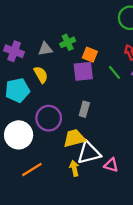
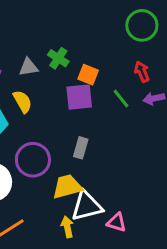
green cross: (68, 42) -> (58, 58), turned -32

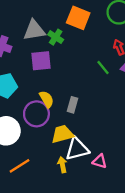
gray triangle: (28, 67) -> (34, 30), moved, size x1.5
orange square: (88, 75) -> (78, 18), moved, size x1.5
purple square: (79, 97) -> (41, 61), moved
yellow semicircle: (22, 101) -> (47, 99), moved

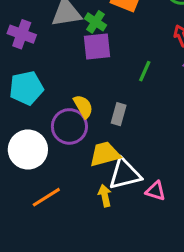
purple square: (41, 61) -> (97, 46), moved
green line: (103, 68) -> (145, 71), moved, turned 63

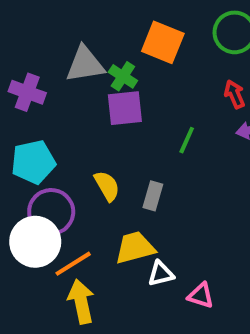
purple circle: (69, 126) -> (51, 212), moved
white triangle: (125, 174) -> (161, 274), size x0.6
yellow arrow: (105, 196) -> (81, 302), moved, size x1.5
orange line: (46, 197) -> (73, 264), moved

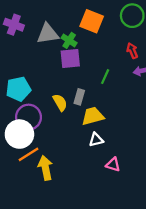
purple cross: (27, 92) -> (14, 25), moved
gray rectangle: (153, 196) -> (79, 97), moved
yellow trapezoid: (135, 248) -> (93, 116), moved
orange line: (73, 264) -> (28, 154), moved
white triangle: (161, 274) -> (96, 140), moved

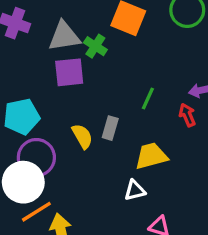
red arrow: (132, 51) -> (187, 115), moved
purple square: (70, 59) -> (69, 72), moved
yellow trapezoid: (93, 116) -> (151, 156), moved

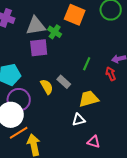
gray rectangle: (110, 128) -> (64, 82), turned -64

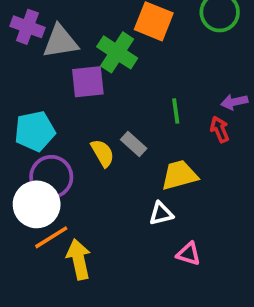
gray triangle: (36, 26) -> (60, 41), moved
green cross: (55, 32) -> (117, 52), size x1.5
green line: (87, 64) -> (176, 111), turned -32

